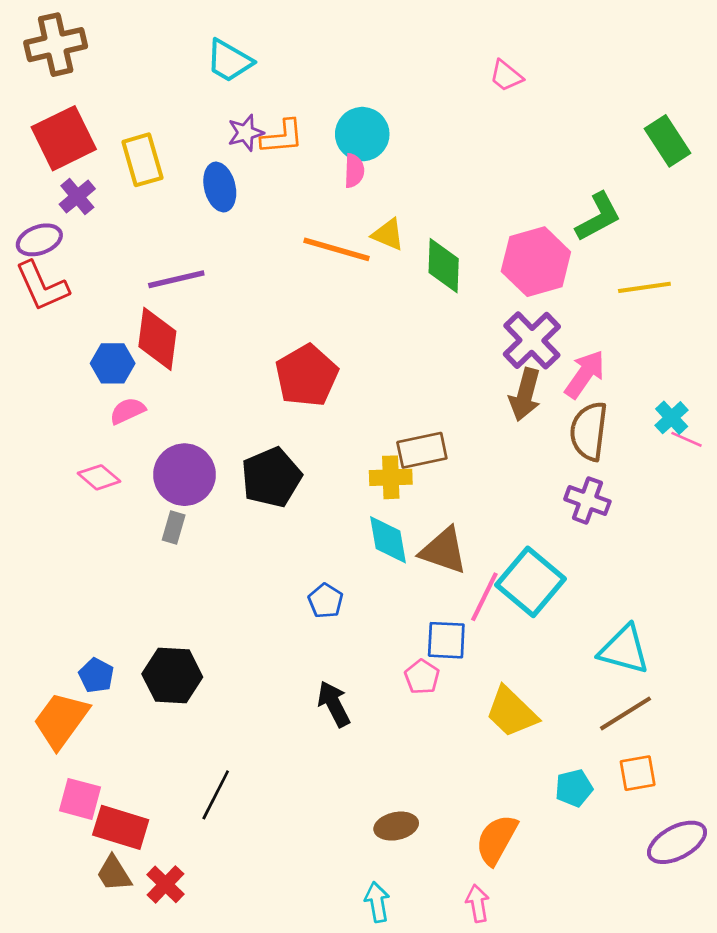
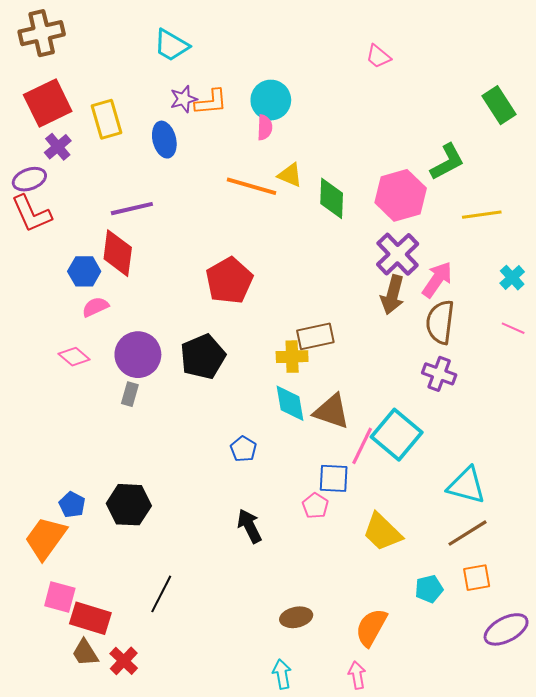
cyan cross: (672, 418) -> (512, 278), moved

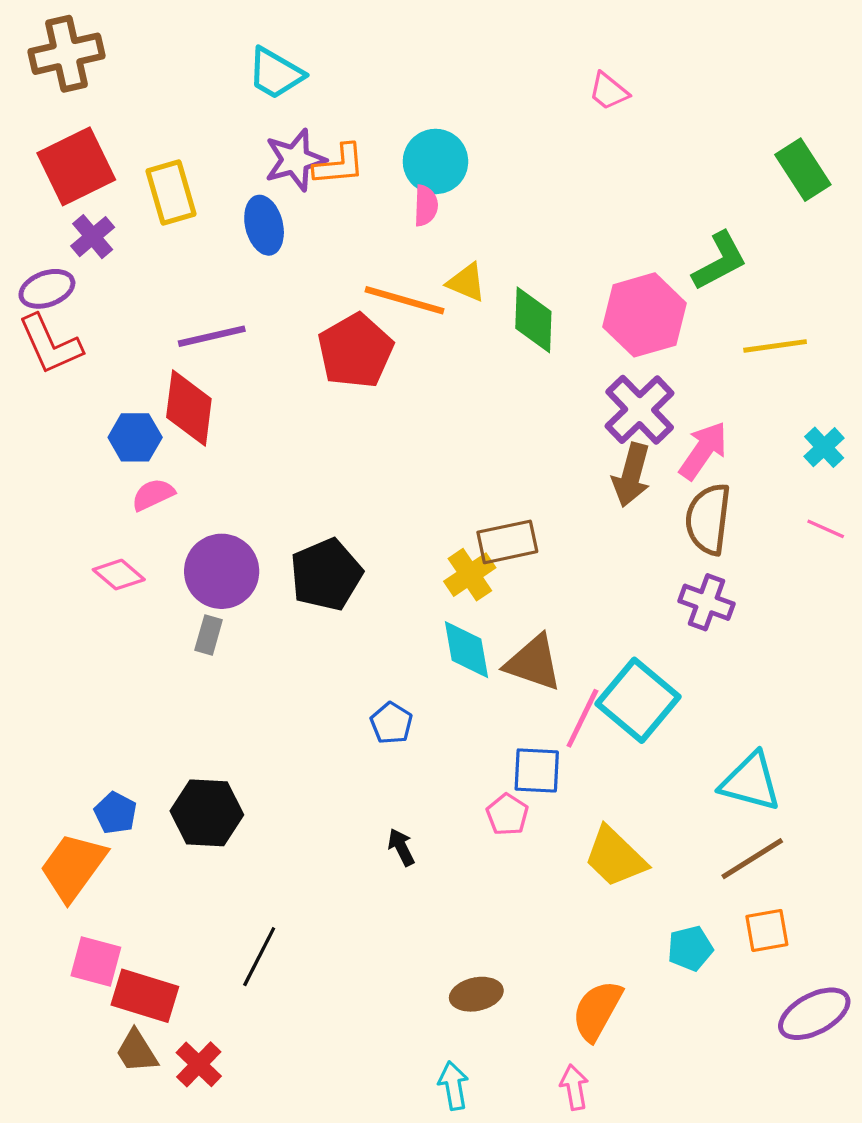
purple star: (184, 99) -> (295, 160), size x1.4
red pentagon: (229, 281) -> (355, 351), moved
yellow cross: (292, 357) -> (470, 575), turned -32
black arrow: (249, 526) -> (401, 847), size x0.7

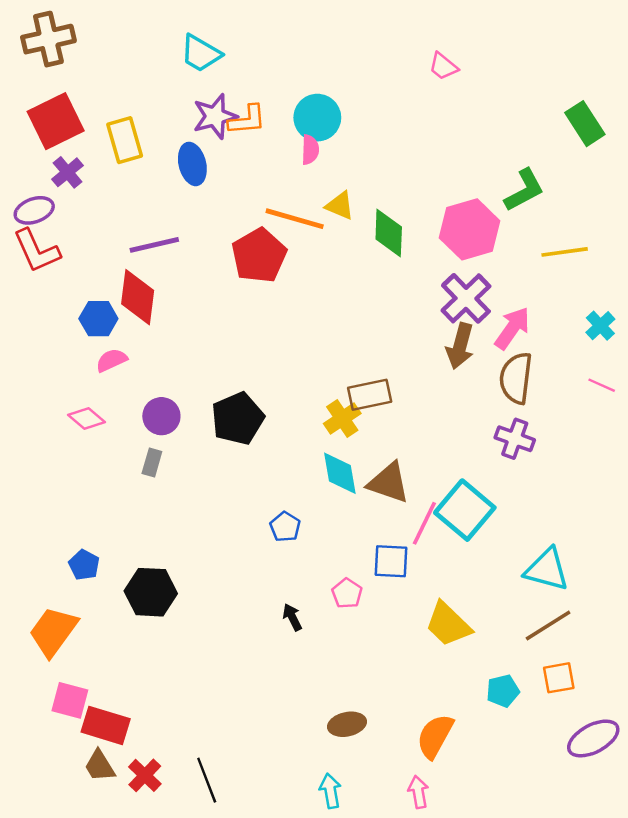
purple circle: (222, 571) -> (161, 416), size x0.7
blue pentagon: (115, 813) -> (84, 565), moved
pink pentagon: (507, 815) -> (347, 593), moved
black line: (259, 957) -> (207, 780), moved, turned -48

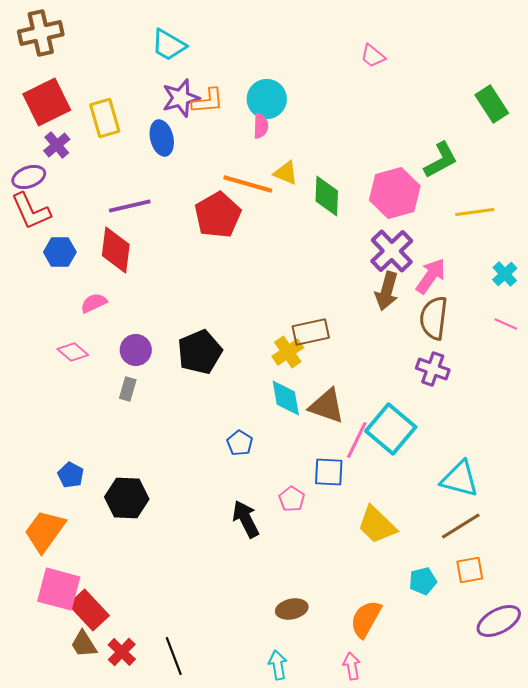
blue hexagon: (98, 319) -> (60, 252), moved
black arrow: (292, 617) -> (246, 519), size x1.6
pink square: (70, 700) -> (59, 589), size x1.4
red rectangle: (106, 725) -> (89, 610), turned 30

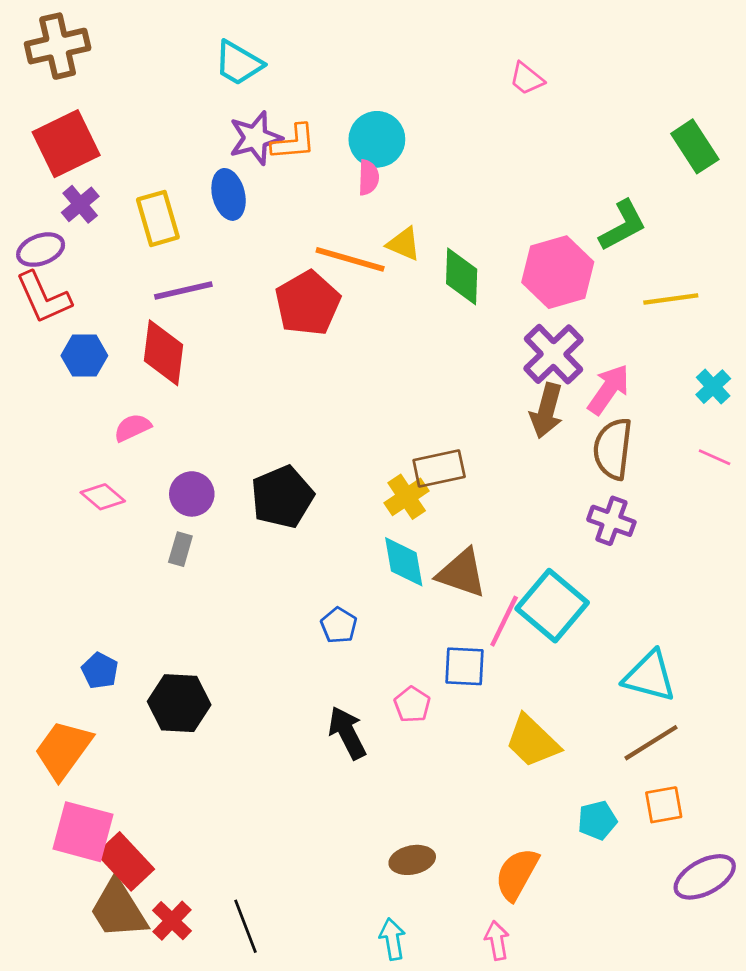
yellow rectangle: (105, 118) -> (158, 218), moved
brown trapezoid: (84, 644) -> (118, 909), size x1.6

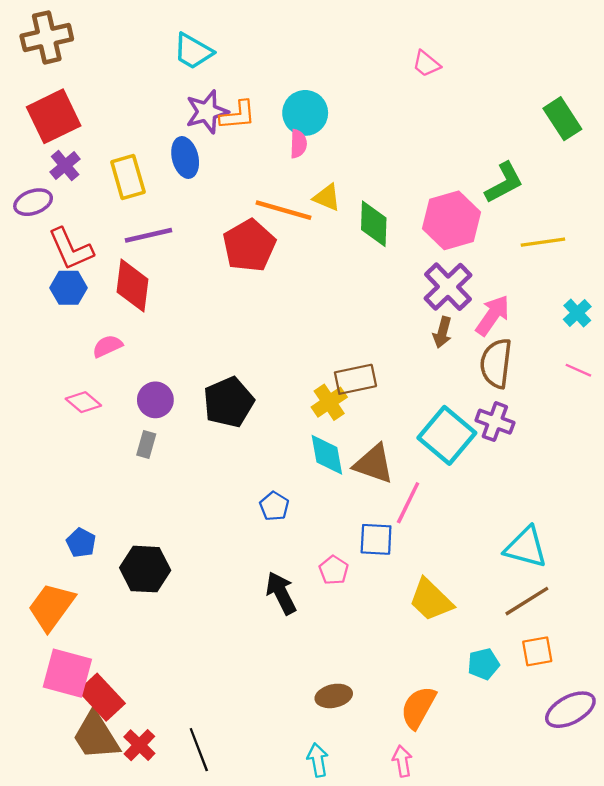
red L-shape: (43, 298) -> (71, 249), moved
brown arrow: (546, 411) -> (442, 332), size x0.7
cyan square: (552, 606) -> (447, 435), moved

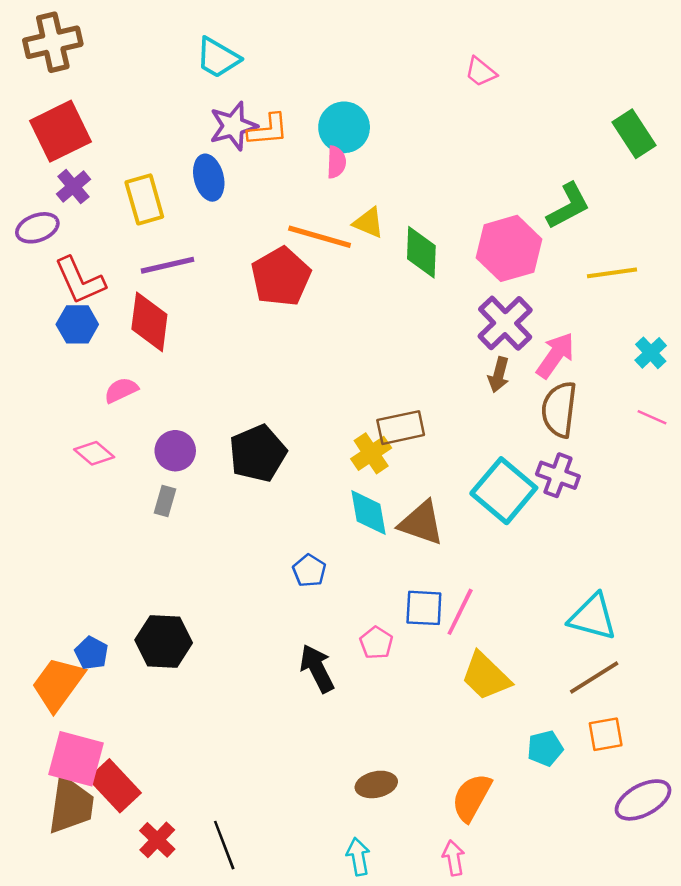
pink line: (408, 503) -> (460, 612), moved
blue pentagon: (81, 543) -> (91, 653), moved
brown trapezoid: (96, 736) -> (71, 805), moved, turned -140

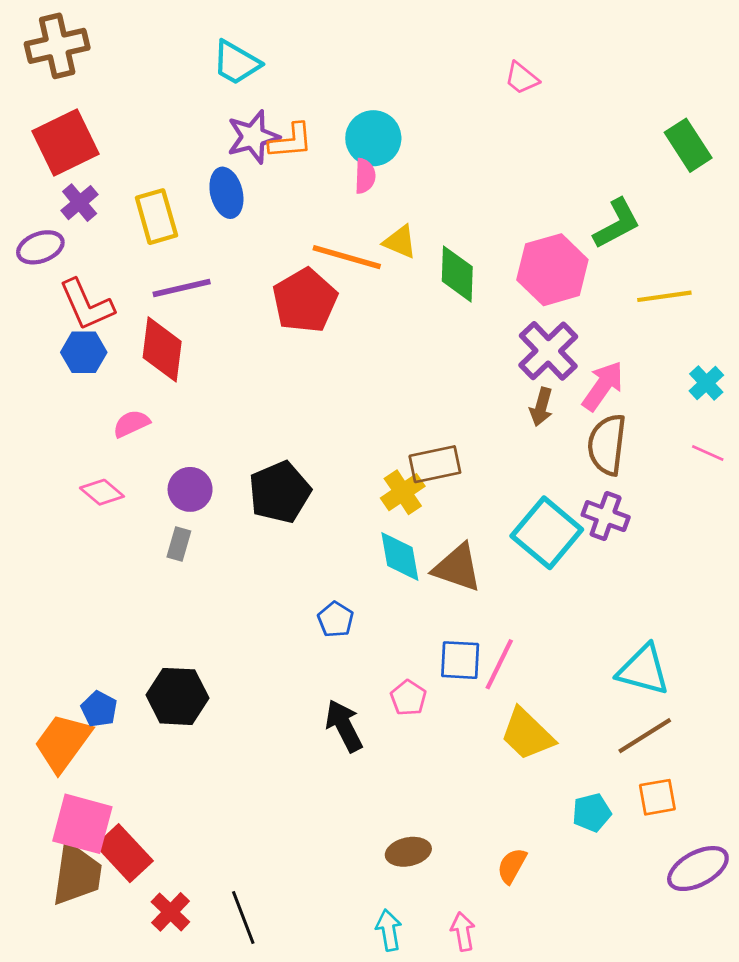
orange semicircle: (472, 797) -> (512, 866), size x0.7
pink arrow: (454, 858) -> (463, 932), moved

